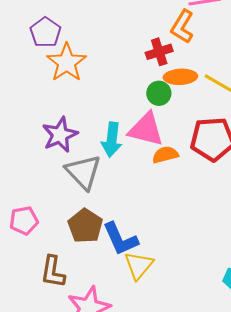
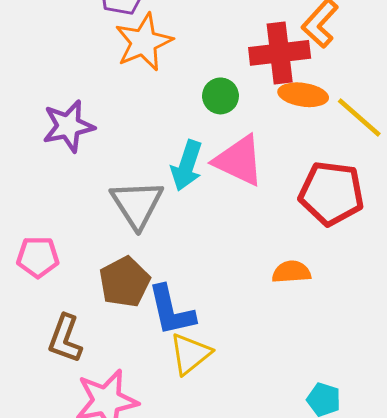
red cross: (159, 52) -> (280, 53), size x1.5
green circle: (159, 93) -> (220, 96), moved
purple star: (60, 135) -> (68, 126), moved
orange semicircle: (165, 155) -> (291, 272), moved

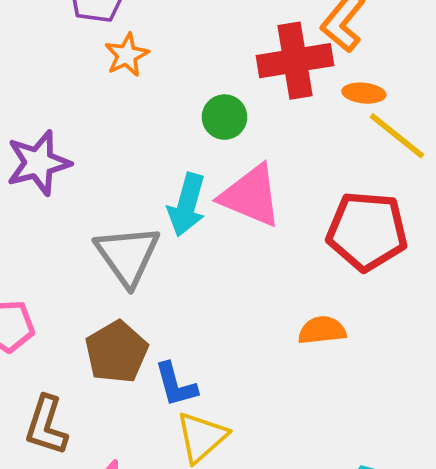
orange star: (144, 42) -> (127, 55), size x0.6
orange ellipse: (303, 95) -> (364, 93), moved, size x0.7
blue L-shape: (171, 310) -> (176, 385), size x0.7

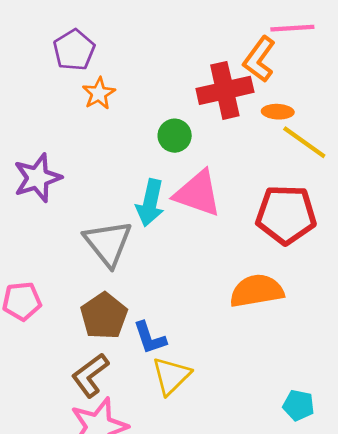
orange semicircle: (322, 330) -> (257, 291), size x1.5
brown L-shape: (46, 425) -> (90, 375), moved, turned 39

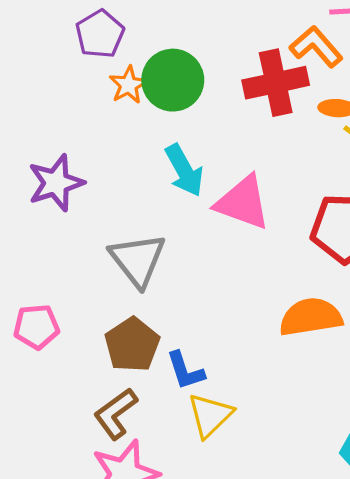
orange L-shape: (259, 59) -> (316, 47), turned 102
green circle: (175, 136) -> (173, 80), moved, size x1.6
cyan arrow: (150, 203) -> (184, 170), moved, turned -42

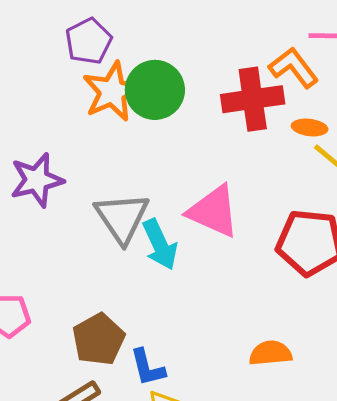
orange star: (128, 85) -> (112, 92), size x1.6
cyan arrow: (184, 170) -> (160, 244), moved
gray triangle: (138, 260) -> (122, 218), moved
orange semicircle: (311, 317) -> (271, 353), moved, size x0.7

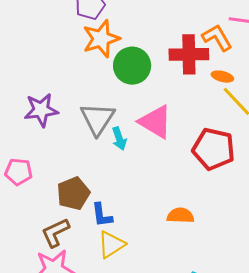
green circle: (155, 90) -> (132, 66), moved
purple star: (37, 180) -> (41, 110), moved
cyan arrow: (160, 244) -> (119, 139), size x0.7

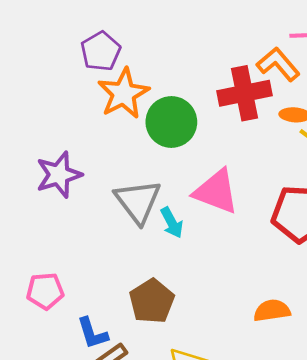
purple star: (41, 110) -> (59, 175), moved
brown pentagon: (73, 193) -> (152, 301), moved
blue L-shape: (102, 215) -> (92, 333), moved

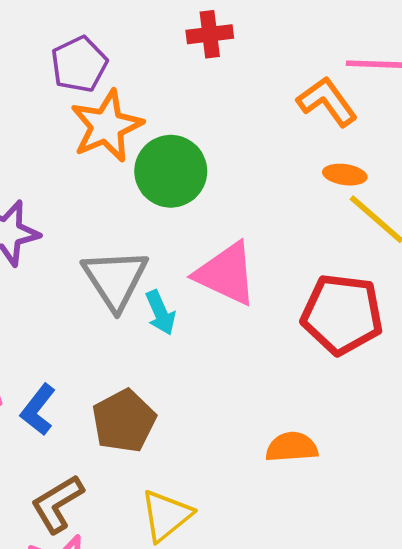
red cross: (244, 93) -> (210, 34), moved, size x0.6
blue L-shape: (92, 333) -> (38, 410), moved, turned 51

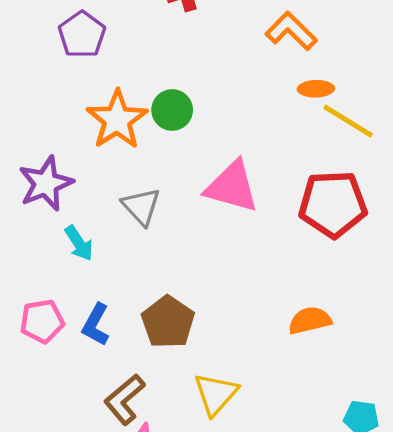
orange star: (107, 126) -> (117, 120), moved
green circle: (171, 171) -> (172, 110), size x0.7
gray triangle: (115, 279) -> (141, 207), size x0.7
cyan arrow: (160, 313) -> (79, 243), moved

